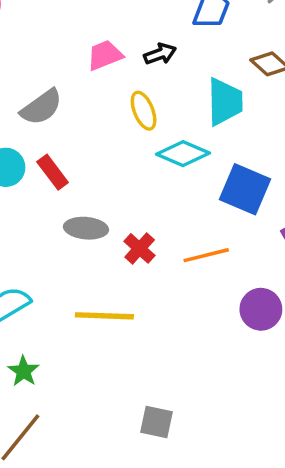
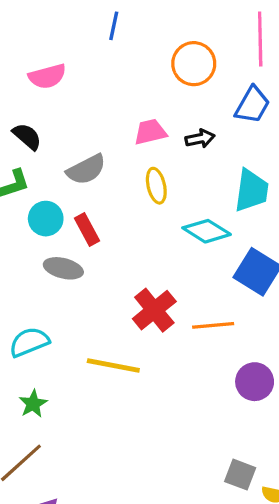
yellow ellipse: (144, 111) -> (156, 186), moved
gray ellipse: (86, 228) -> (63, 268), moved
red cross: (140, 248) -> (154, 310), size x1.5
gray square: (156, 422) -> (240, 475), moved

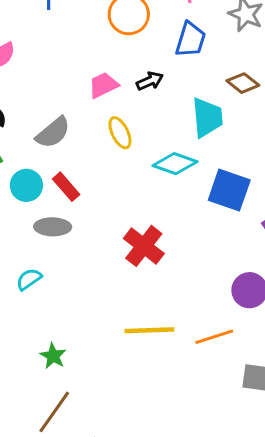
orange line: (213, 325) -> (214, 337), moved
cyan semicircle: (29, 342) -> (29, 279), moved, size x0.7
yellow line: (113, 366) -> (149, 330), moved

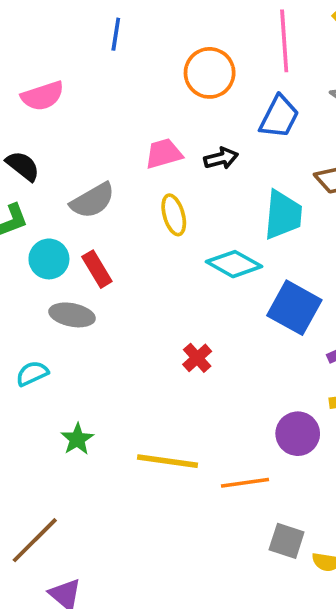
red cross: (144, 246) -> (197, 358), moved, size x0.6
green star: (53, 356) -> (77, 439), moved

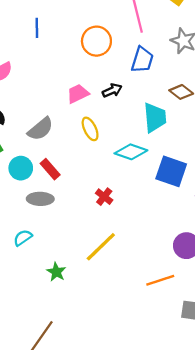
red cross: (197, 358) -> (104, 197), moved
yellow line: (168, 461) -> (101, 247), moved, turned -42

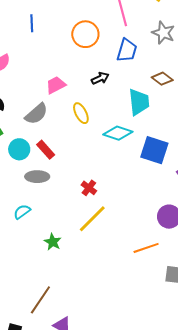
pink trapezoid: (78, 94) -> (56, 85), moved
red cross: (104, 197) -> (89, 188), moved

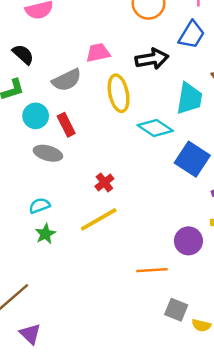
black arrow: (100, 78) -> (152, 59), size x1.5
yellow ellipse: (81, 113) -> (119, 93), size x1.4
cyan semicircle: (22, 212) -> (40, 206), moved

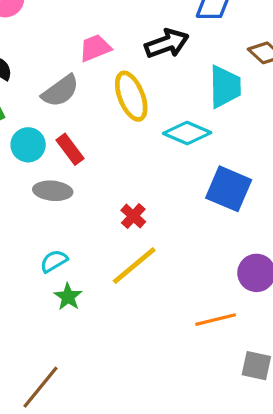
blue square: (192, 159) -> (229, 189), moved

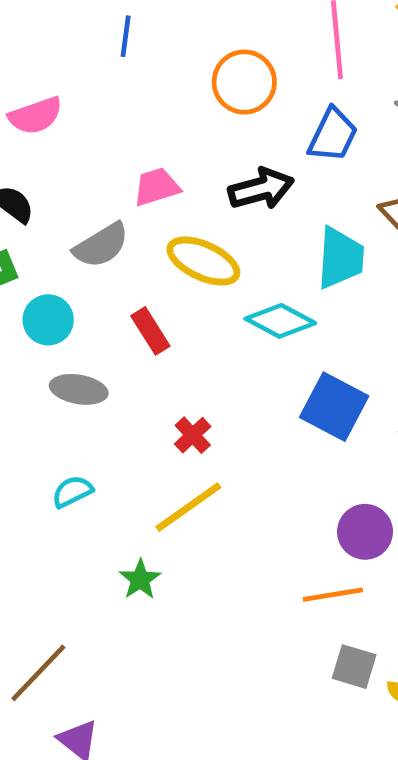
yellow ellipse: (131, 96) -> (203, 261), turned -48
red rectangle: (70, 149) -> (150, 331), moved
green star: (68, 297) -> (140, 579), moved
orange line: (216, 320) -> (333, 595), moved

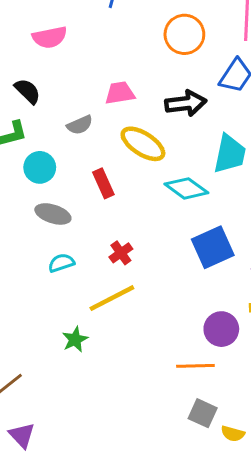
gray semicircle: (101, 245) -> (80, 125), size x0.7
blue square: (334, 407) -> (213, 247), turned 30
cyan semicircle: (72, 492) -> (61, 263), moved

